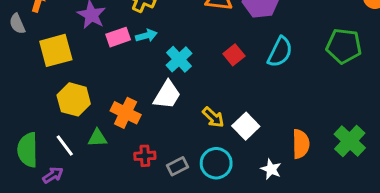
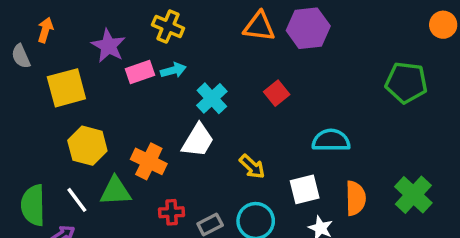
cyan semicircle: (280, 52) -> (331, 140), moved, turned -116
white square: (246, 126) -> (305, 189), moved, turned 30
green triangle: (97, 138) -> (115, 191), size x1.4

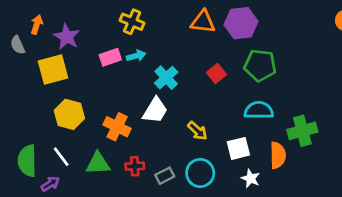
purple star: (108, 46) -> (67, 37), moved
green pentagon: (406, 83) -> (260, 65), moved
green triangle: (115, 191) -> (98, 163), moved
green cross: (413, 195) -> (302, 131), moved, turned 32

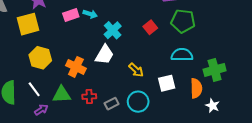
cyan arrow: (136, 56) -> (90, 14), turned 32
white star: (251, 178) -> (213, 106), moved
purple arrow: (50, 184) -> (41, 110), moved

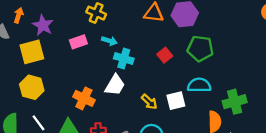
cyan arrow: (90, 14) -> (109, 41), moved
cyan cross: (113, 30) -> (124, 58), turned -30
yellow hexagon: (40, 58) -> (32, 87), moved
white square: (167, 83) -> (176, 101), moved

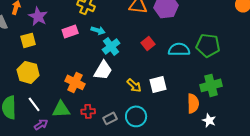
green pentagon: (200, 49) -> (208, 45), moved
yellow square: (32, 52) -> (28, 40), size x0.7
cyan cross: (124, 58) -> (111, 46), turned 36
cyan semicircle: (199, 85) -> (179, 49), moved

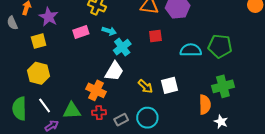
red square: (148, 43) -> (155, 36), moved, turned 32
orange cross: (75, 82) -> (96, 90), moved

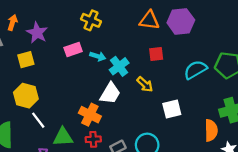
cyan arrow: (109, 31) -> (98, 56), moved
cyan semicircle: (191, 50) -> (195, 70), turned -30
yellow arrow: (145, 86) -> (145, 84), moved
white line: (45, 106) -> (38, 120), moved

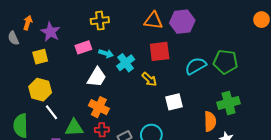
yellow cross: (91, 20) -> (100, 21), turned -30
red square: (156, 54) -> (160, 51), size x1.5
white trapezoid: (110, 93) -> (97, 77), moved

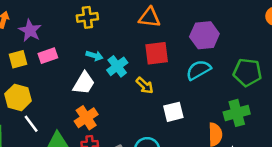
purple hexagon: (182, 22) -> (204, 35), moved
pink rectangle: (83, 47) -> (48, 56), moved
green pentagon: (225, 62) -> (247, 72), moved
orange cross: (99, 107) -> (86, 118), turned 30

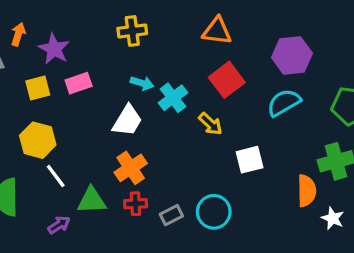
red square: (157, 53) -> (227, 80), turned -30

